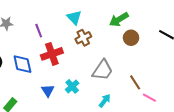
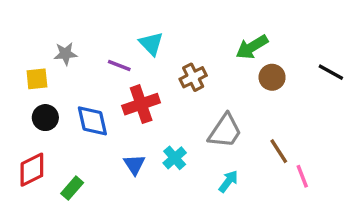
cyan triangle: (74, 17) -> (151, 44), moved
purple line: (39, 31) -> (119, 65), turned -48
pink line: (149, 98) -> (302, 176), turned 40

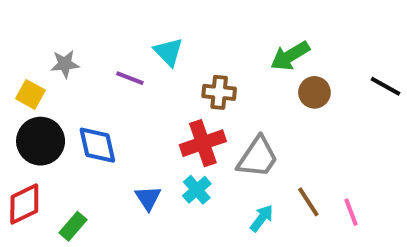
brown cross: (193, 77) -> (219, 92), turned 32
yellow square: (37, 79) -> (30, 94), turned 35
red cross: (141, 104) -> (203, 143), moved
black circle: (45, 118) -> (41, 141), size x1.5
brown line: (279, 151) -> (308, 202), moved

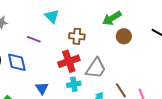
purple line: (130, 78) -> (34, 39), moved
cyan cross: (197, 190) -> (74, 84), moved, turned 32

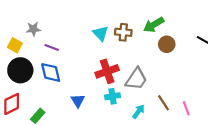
cyan triangle: (52, 16) -> (101, 33), moved
brown cross: (77, 36) -> (123, 32), moved
purple line: (34, 39) -> (52, 48), moved

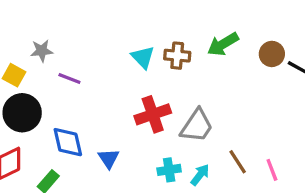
brown circle: (167, 44) -> (272, 54), moved
blue diamond: (51, 72) -> (68, 142), moved
cyan cross: (112, 96) -> (169, 170), moved

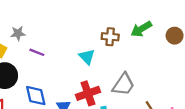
cyan triangle: (143, 57) -> (87, 57), moved
red cross: (153, 114) -> (88, 93), moved

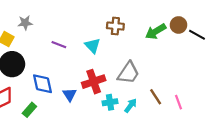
green arrow: (141, 29) -> (156, 31), moved
purple line: (37, 52) -> (59, 45), moved

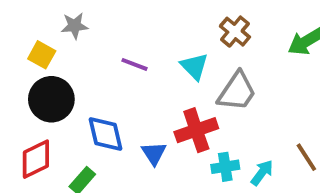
brown cross: (115, 26) -> (235, 32), turned 35
gray trapezoid: (128, 73) -> (237, 91), moved

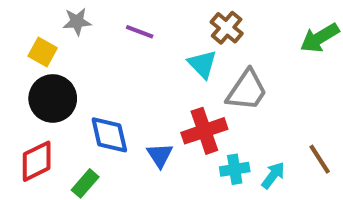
brown cross: (235, 32) -> (227, 28), moved
purple line: (134, 64) -> (140, 32), moved

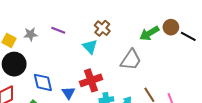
gray star: (77, 22) -> (31, 34), moved
gray trapezoid: (247, 90) -> (131, 60), moved

